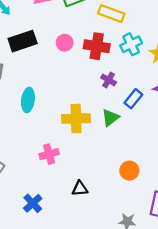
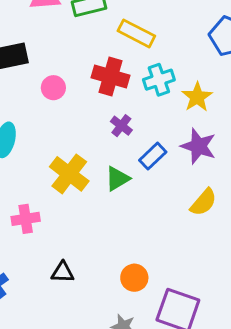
pink circle: (65, 43) -> (53, 88), moved
yellow cross: (76, 119) -> (69, 174), turned 32
orange circle: (129, 171) -> (134, 278), moved

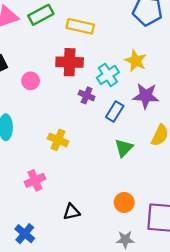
cyan cross: (159, 80) -> (108, 75), moved
yellow cross: (69, 174) -> (58, 140), size x0.7
green triangle: (117, 179) -> (124, 148), moved

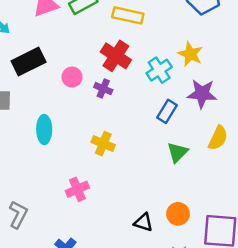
red cross: (70, 62) -> (116, 56), turned 32
purple cross: (87, 95) -> (103, 89), moved
black triangle: (72, 212) -> (143, 222), moved, turned 30

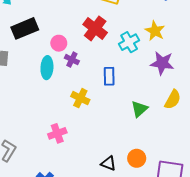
purple cross: (103, 89) -> (72, 60), moved
blue rectangle: (167, 111) -> (109, 76), moved, turned -36
cyan ellipse: (44, 129) -> (47, 68), moved

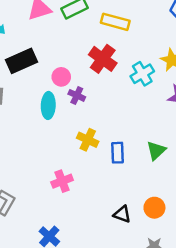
blue rectangle: (109, 76) -> (117, 153), moved

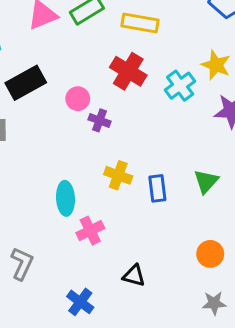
cyan ellipse: (48, 105) -> (65, 198), moved
black triangle: (122, 214) -> (134, 276), moved

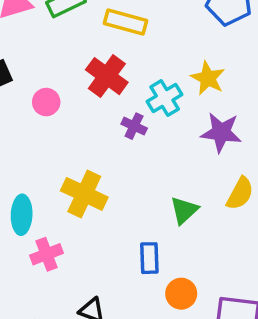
purple cross: (99, 120) -> (134, 126), moved
yellow cross: (118, 175) -> (84, 194), size x1.4
blue rectangle: (157, 188) -> (149, 258), moved

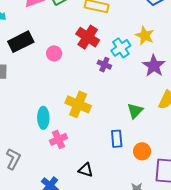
purple star: (221, 132) -> (154, 66), turned 30
orange circle: (181, 294) -> (142, 151), moved

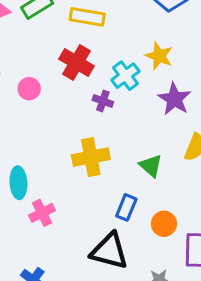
yellow cross: (78, 104) -> (91, 157), moved, turned -30
green triangle: (135, 111) -> (151, 166), turned -30
blue rectangle: (117, 139) -> (126, 207), turned 30
black triangle: (86, 170) -> (109, 251), moved, size x1.8

